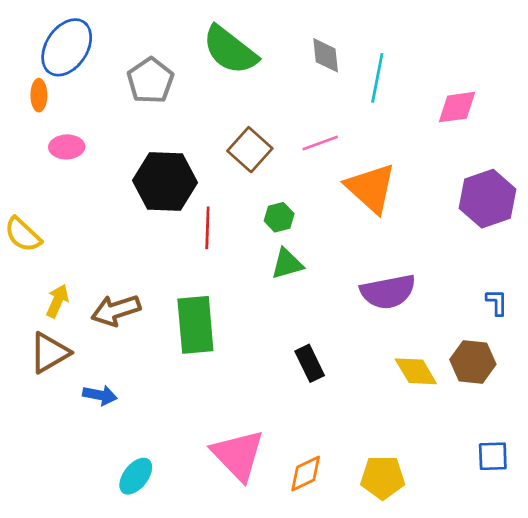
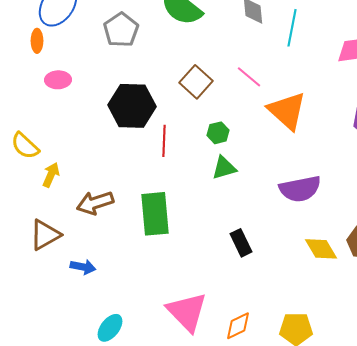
pink line: (320, 143) -> (249, 77), turned 60
yellow arrow: (57, 301) -> (51, 175), moved

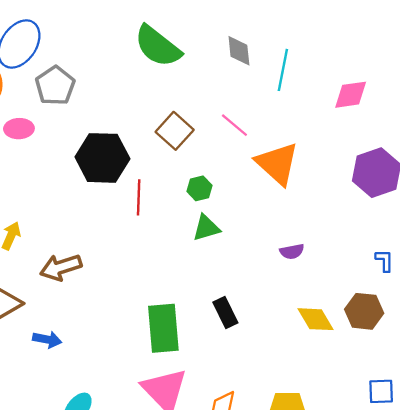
gray pentagon: (121, 30) -> (55, 86), moved
purple semicircle: (300, 189) -> (292, 252), size x0.5
green rectangle: (155, 214) -> (163, 328), moved

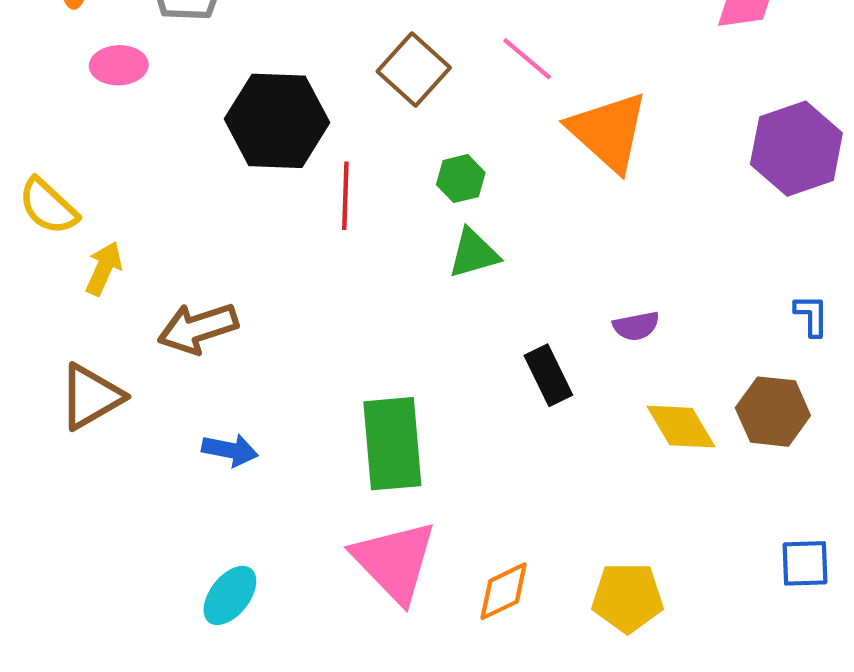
purple semicircle: (292, 252) -> (636, 326), moved
black rectangle: (225, 312) -> (548, 375), moved
blue arrow: (47, 340) -> (230, 450), moved

